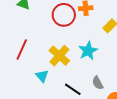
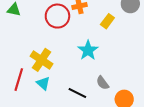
red line: (22, 50) -> (19, 80), moved
yellow cross: (59, 56) -> (42, 60), moved

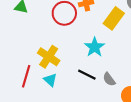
yellow rectangle: (107, 21) -> (114, 18), size x1.5
black line: (77, 93) -> (87, 75), moved

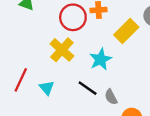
yellow cross: (49, 57) -> (62, 50), moved

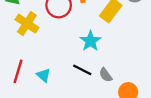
yellow cross: (62, 50) -> (27, 24), moved

